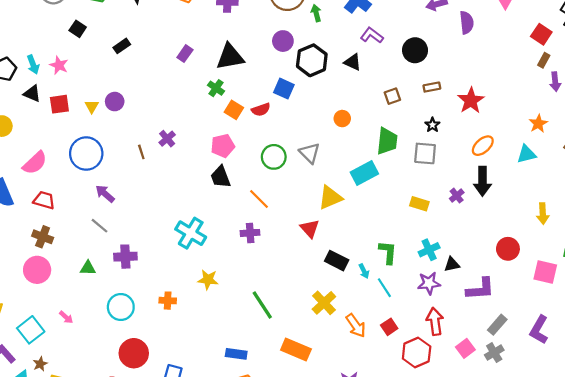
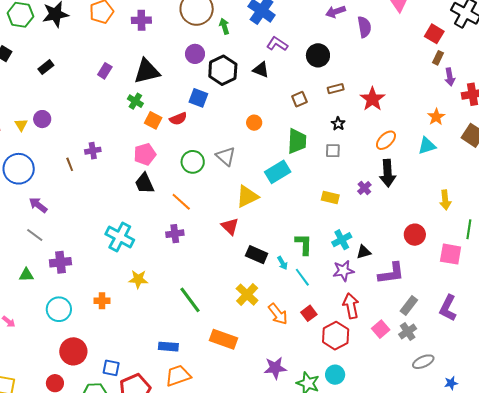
purple cross: (167, 139) -> (93, 151), turned 35
gray square: (425, 153) -> (333, 151), size x0.7

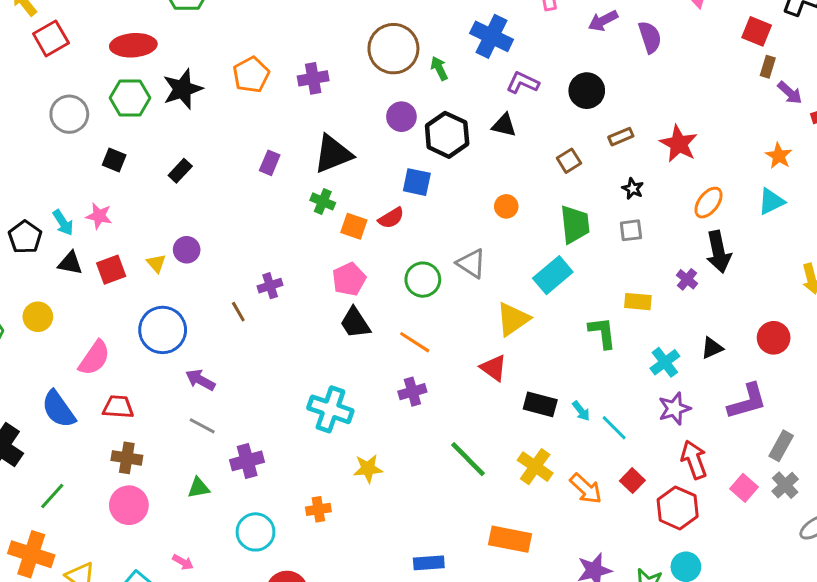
purple arrow: (450, 77) -> (790, 93), turned -30
green L-shape: (304, 244) -> (602, 333), moved
black triangle: (364, 252) -> (712, 348), moved
green line: (190, 300) -> (468, 459), moved

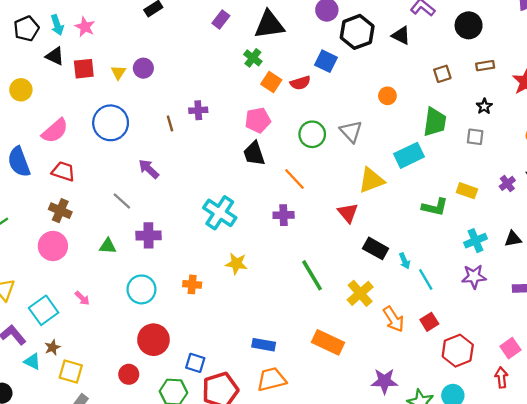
green L-shape: (602, 333) -> (435, 207), turned 96
purple arrow: (200, 380) -> (149, 169), moved
red arrow: (694, 460) -> (501, 377), moved, size x0.7

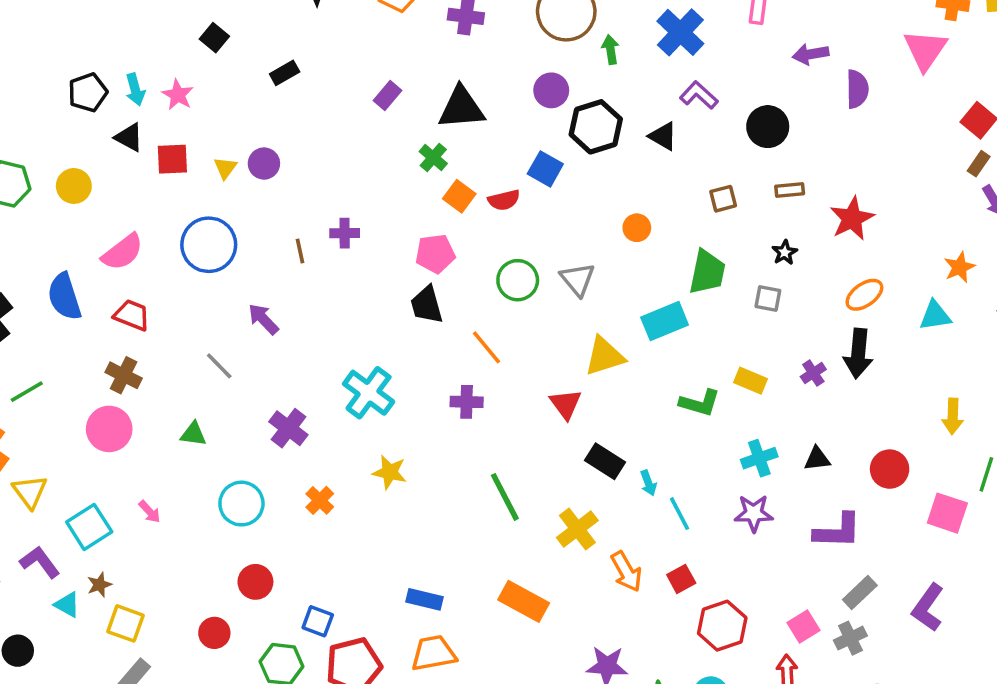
purple cross: (148, 235) -> (288, 428), moved, turned 35
orange cross: (192, 284) -> (320, 500), turned 36
red circle: (153, 340) -> (255, 582), size x0.7

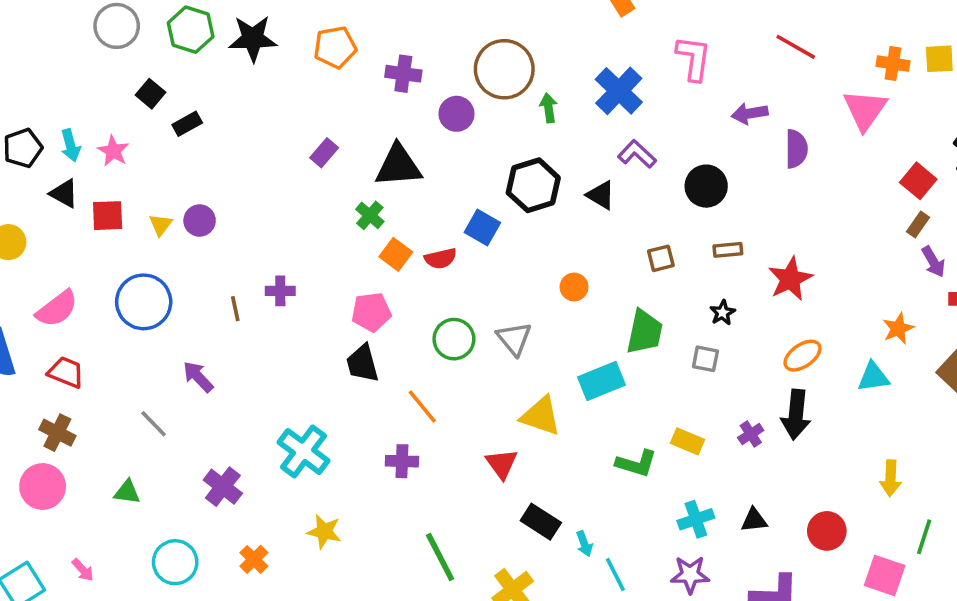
black rectangle: (285, 73) -> (187, 124), moved
purple circle: (551, 90) -> (456, 114), moved
yellow triangle: (604, 356) -> (541, 416), turned 36

